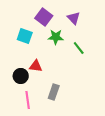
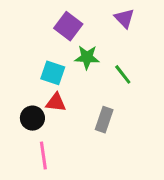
purple triangle: (74, 18) -> (124, 18), moved
cyan square: (25, 36) -> (53, 73), moved
gray rectangle: (54, 92) -> (104, 120), moved

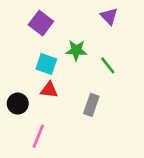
purple square: (68, 26) -> (41, 23), moved
black circle: (32, 118) -> (18, 104), moved
pink line: (43, 155) -> (38, 136), turned 30

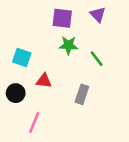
purple square: (41, 23) -> (62, 18), moved, turned -30
cyan square: (46, 64) -> (22, 58), moved

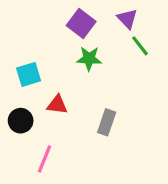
purple square: (62, 18) -> (81, 24), turned 30
cyan square: (22, 58) -> (29, 74), turned -36
green line: (97, 59) -> (140, 46), moved

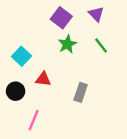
green line: (140, 46) -> (101, 45), moved
green star: (89, 59) -> (67, 44), turned -30
cyan square: (29, 74) -> (22, 56), turned -30

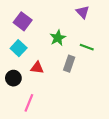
purple square: (61, 18) -> (23, 21), moved
green line: (101, 45) -> (87, 47), moved, turned -32
gray rectangle: (81, 92) -> (69, 64), moved

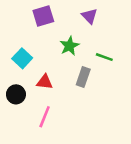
purple triangle: (83, 12) -> (89, 16), moved
purple square: (23, 21) -> (43, 16), moved, turned 36
pink line: (29, 103) -> (45, 117), moved

